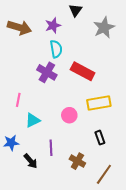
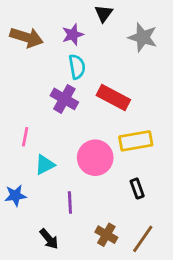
gray star: (104, 28) -> (143, 37), turned -30
pink circle: (69, 115) -> (95, 158), size x1.6
black arrow: (31, 161) -> (49, 239), moved
brown cross: (77, 161) -> (106, 235), moved

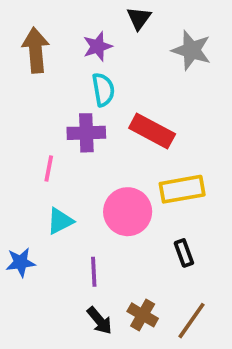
brown arrow: (27, 37) -> (36, 50), turned -112
purple cross: (64, 99) -> (86, 133), turned -32
pink line: (25, 137) -> (49, 168), moved
black arrow: (49, 239) -> (99, 321), moved

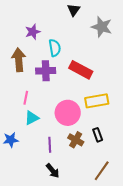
purple star: (98, 46) -> (33, 32), moved
brown arrow: (36, 50) -> (19, 60), moved
pink line: (49, 168) -> (26, 98), moved
brown cross: (143, 315) -> (76, 140), moved

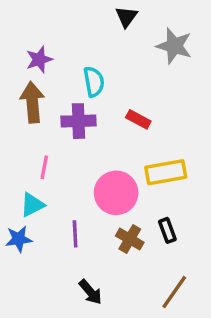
purple star: (33, 32) -> (39, 60), moved
red rectangle: (81, 70) -> (138, 119), size x0.6
cyan triangle: (32, 118) -> (32, 205), moved
purple line: (50, 145) -> (75, 234), moved

